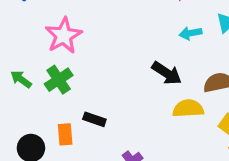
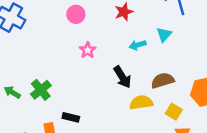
pink star: (64, 36) -> (88, 50), moved, size x0.6
black arrow: (167, 73) -> (122, 77), turned 30

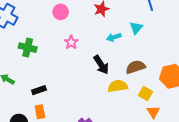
green cross: (41, 90) -> (28, 48), moved, turned -36
black rectangle: (71, 117) -> (39, 90), moved, turned -32

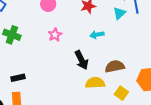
cyan triangle: (136, 28) -> (119, 13), moved

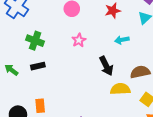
black rectangle: (18, 78) -> (38, 66), moved

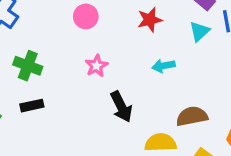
black arrow: (106, 66) -> (121, 107), moved

